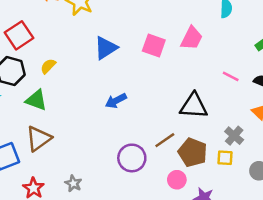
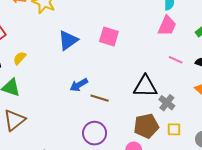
pink trapezoid: (192, 38) -> (167, 26), moved
gray cross: (234, 136) -> (167, 103), moved
brown line: (165, 140) -> (100, 98), moved, turned 54
brown pentagon: (193, 152) -> (146, 126), turned -30

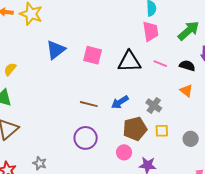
pink trapezoid: (167, 26) -> (150, 31), turned -30
pink square: (109, 36) -> (93, 55), moved
blue arrow: (79, 85) -> (120, 102), moved
black triangle: (145, 86) -> (129, 62), moved

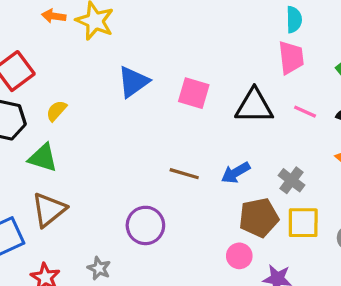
yellow square: (162, 131) -> (303, 223), size x1.5
purple circle: (86, 138) -> (145, 225), moved

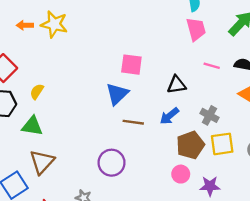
blue triangle: (133, 82) -> (117, 94), moved
black triangle: (254, 106) -> (177, 85), moved, size x0.7

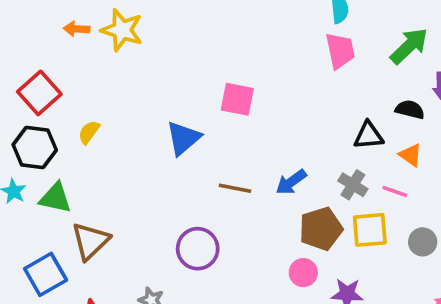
pink line: (212, 66) -> (395, 191), moved
black triangle: (177, 85) -> (369, 136), moved
blue triangle: (117, 94) -> (183, 138), moved
green triangle: (32, 126) -> (55, 198), moved

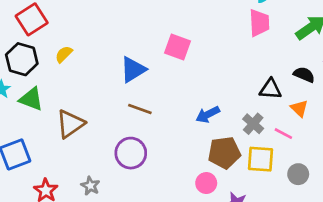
brown line: (235, 188) -> (140, 109), moved
brown triangle: (90, 241) -> (70, 124), moved

